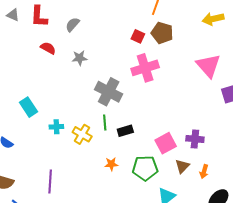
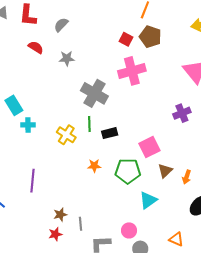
cyan cross: (56, 127) -> (28, 125), moved
purple cross: (195, 139) -> (182, 113), moved, turned -30

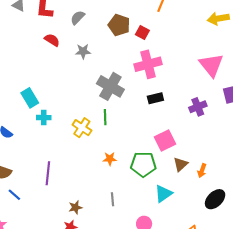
brown pentagon: (150, 37) -> (119, 25), moved
black rectangle: (110, 133) -> (155, 98), moved
gray line: (80, 224) -> (112, 199), moved

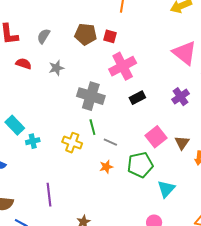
brown triangle: (181, 164) -> (182, 143), moved
gray line: (112, 199) -> (110, 142), moved, turned -48

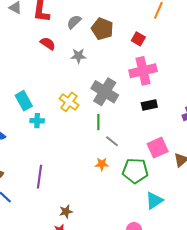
brown pentagon: (86, 34) -> (102, 29), moved
yellow cross: (72, 143) -> (69, 102), moved

